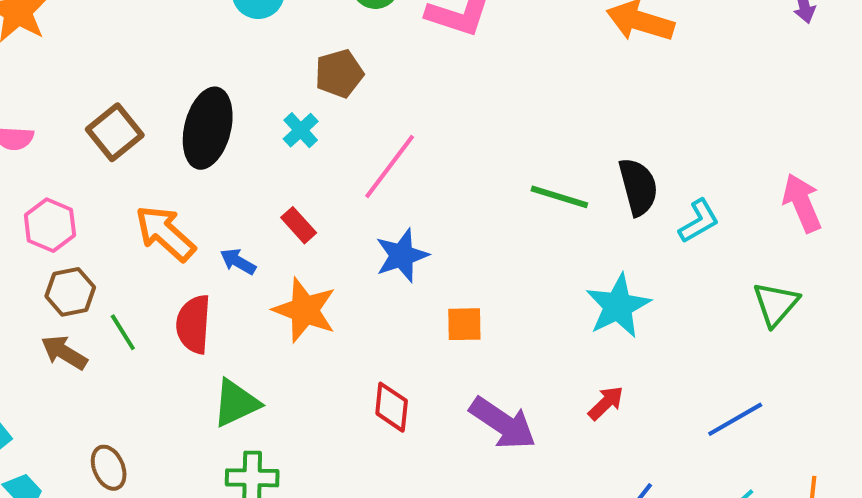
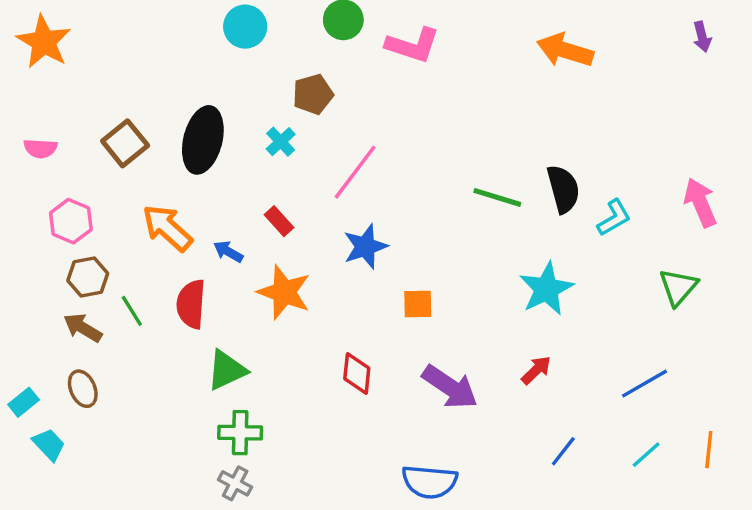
brown ellipse: (109, 468) -> (83, 389), moved

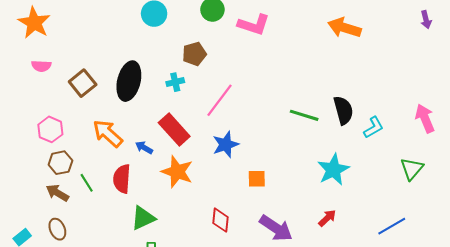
cyan cross: (281, 142) -> (175, 82), turned 30
pink semicircle: (40, 148) -> (41, 66), moved
red rectangle: (279, 221) -> (174, 129), size x1.8

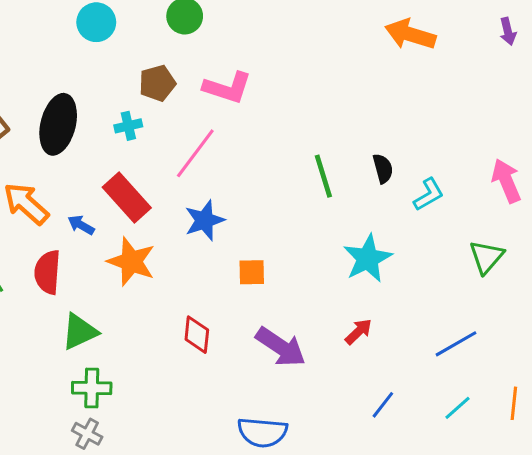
pink L-shape: (254, 25) -> (227, 88), moved
orange arrow: (344, 28) -> (410, 34), moved
black semicircle: (343, 110) -> (383, 169), size x0.7
green line: (304, 115) -> (323, 176), turned 56

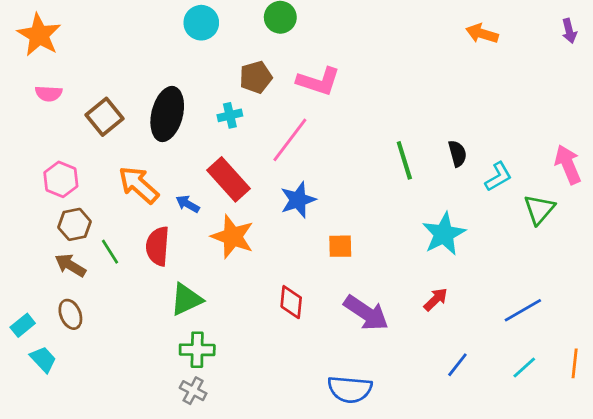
orange arrow: (410, 34) -> (482, 34), size x0.7
green triangle: (487, 257) -> (539, 209), moved

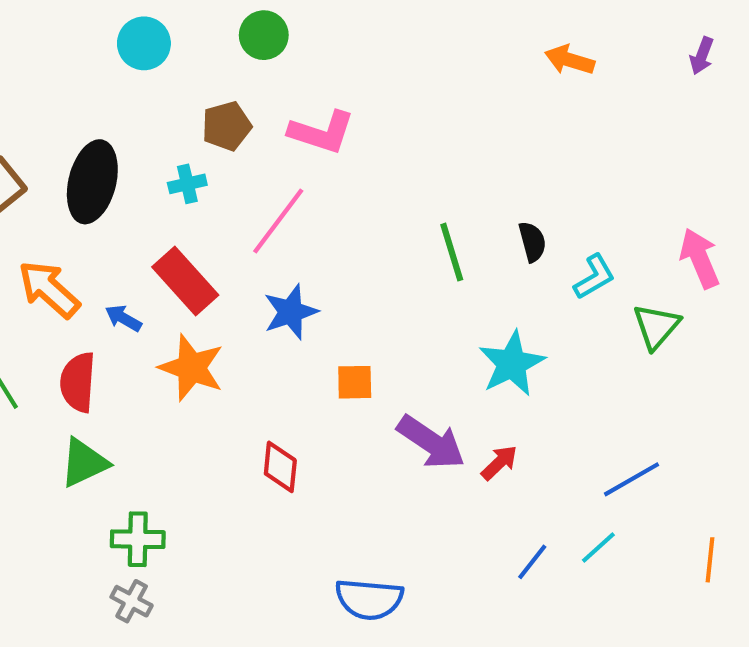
purple arrow: (569, 31) -> (702, 56), turned 35
green triangle: (186, 299) -> (84, 463), moved
purple arrow: (366, 313) -> (431, 442), moved
cyan line: (524, 367) -> (598, 547), moved

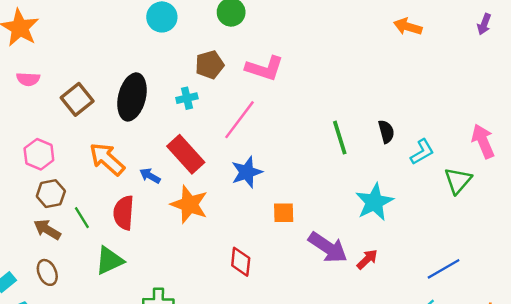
green triangle: (84, 463) -> (109, 261), moved

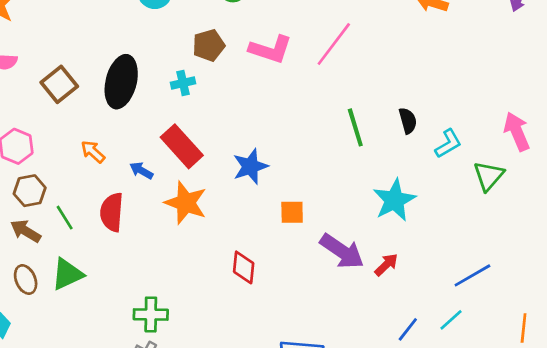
pink line: (239, 120) -> (334, 44), moved
orange arrow: (107, 159) -> (93, 152), size x0.6
green triangle: (109, 261) -> (67, 274), moved

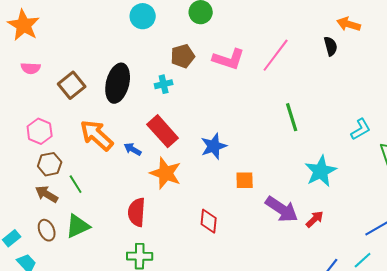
black semicircle: (408, 121) -> (331, 46), moved
orange arrow: (93, 152) -> (97, 135), size x1.8
red semicircle: (112, 212) -> (137, 212), moved

